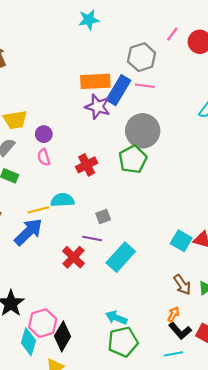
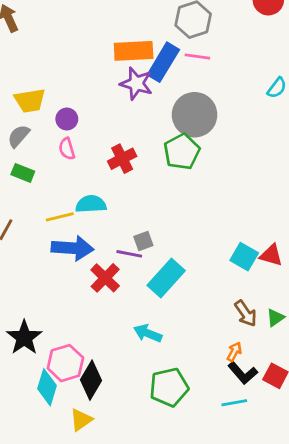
gray square: (103, 217) -> (143, 241), moved
blue arrow: (28, 232) -> (72, 248), moved, turned 48
cyan arrow: (116, 318) -> (148, 333), moved

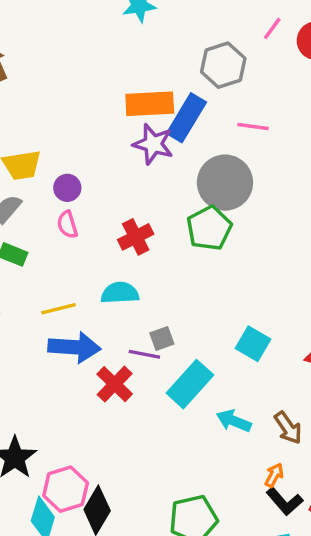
pink line: (197, 57) -> (253, 127), moved
cyan semicircle: (91, 204) -> (120, 293), moved
cyan square: (244, 257) -> (253, 344), moved
cyan arrow: (148, 333) -> (234, 421), moved

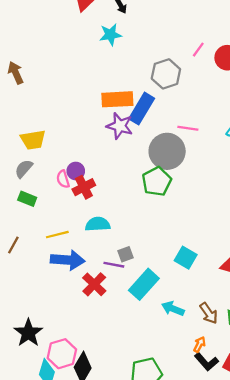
pink line: (253, 127) -> (188, 128), moved
purple circle: (67, 188) -> (76, 171), moved
red cross: (136, 237) -> (84, 187), moved

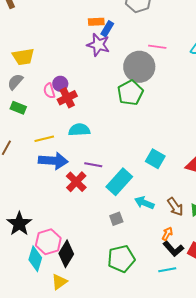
orange rectangle: (117, 99) -> (96, 22), size x0.6
blue rectangle: (142, 109) -> (107, 29), moved, size x0.6
gray square: (125, 254) -> (116, 219), moved

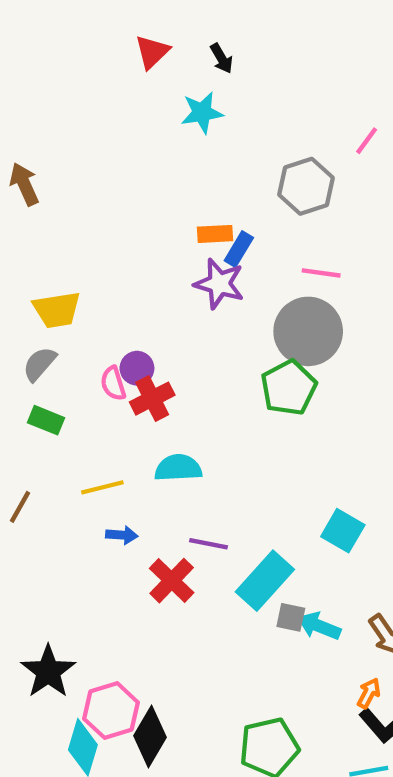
pink line: (157, 47) -> (321, 273), moved
blue arrow: (53, 161) -> (122, 535), size x0.5
gray square: (116, 219) -> (291, 617), moved, turned 32

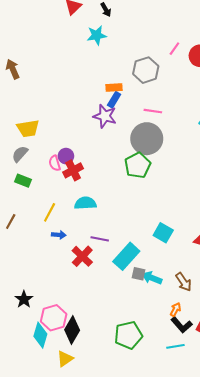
orange rectangle: (215, 234) -> (114, 87), moved
yellow line: (102, 487) -> (50, 212), turned -48
black star: (48, 672) -> (24, 299), size x0.7

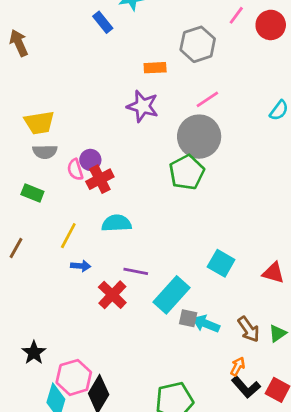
blue rectangle: (114, 100) -> (103, 22), moved, turned -70
pink line: (153, 111) -> (207, 99), turned -42
gray semicircle: (20, 154) -> (45, 152), moved, turned -132

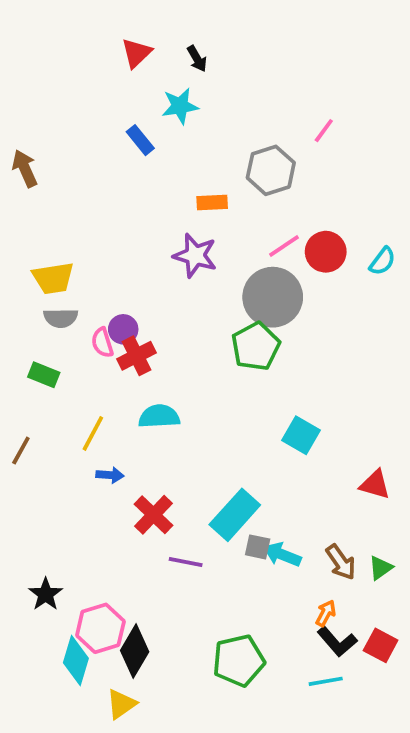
red circle: (271, 25) -> (326, 252), moved
cyan square: (221, 263) -> (301, 435), moved
purple line: (136, 271) -> (186, 562), moved

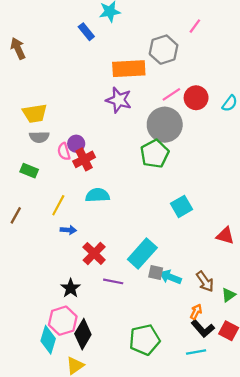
orange rectangle: (212, 203) -> (129, 69), size x1.8
cyan square: (301, 435) -> (181, 206), turned 30
green triangle: (381, 568) -> (229, 295), moved
black star: (46, 594) -> (71, 288), moved

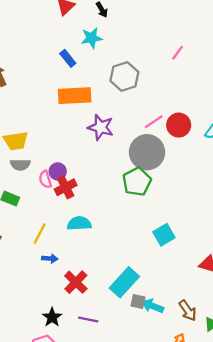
gray hexagon: (164, 50) -> (124, 76), moved
orange rectangle: (129, 69) -> (75, 96), moved
purple line: (113, 281) -> (88, 320), moved

